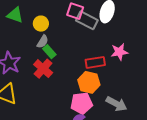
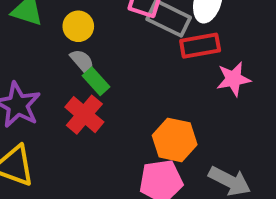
gray semicircle: (43, 42) -> (82, 62), turned -72
red rectangle: (95, 62) -> (200, 46), moved

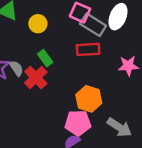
red rectangle: (200, 46) -> (88, 49), moved
gray semicircle: (82, 62) -> (16, 68), moved

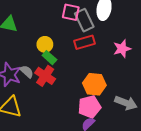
yellow circle: (38, 24) -> (45, 44), moved
gray rectangle: (93, 25) -> (84, 20), turned 45

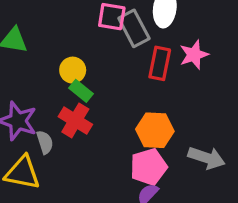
red rectangle: (85, 42) -> (160, 63), moved, turned -60
pink star: (122, 49) -> (194, 55), moved
gray semicircle: (27, 72) -> (45, 142), moved, turned 32

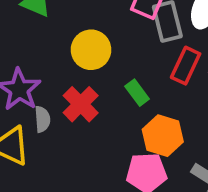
yellow circle: (73, 70) -> (91, 50), size x1.4
green rectangle: (81, 91) -> (137, 93), moved

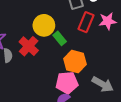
yellow circle: (91, 50) -> (44, 25), moved

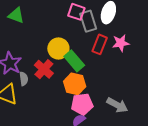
green rectangle: (60, 38) -> (74, 61), size x1.5
orange hexagon: (75, 62) -> (75, 84), moved

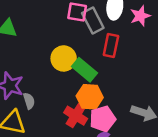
pink star: (121, 43) -> (140, 16), moved
red cross: (44, 69) -> (76, 116), moved

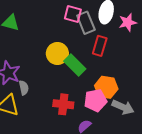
orange hexagon: (90, 97) -> (106, 87), moved
red cross: (76, 116) -> (63, 104), turned -30
pink pentagon: (103, 119) -> (95, 100), moved

